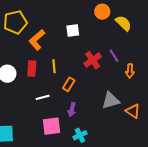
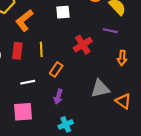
purple line: (114, 56) -> (110, 31), moved, turned -48
pink square: (52, 126) -> (23, 112), moved

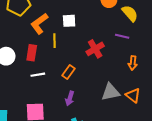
white square: (63, 12) -> (69, 21), moved
yellow line: (41, 49) -> (55, 41), moved
white line: (28, 82) -> (38, 75), moved
orange triangle: (123, 101) -> (133, 96), moved

